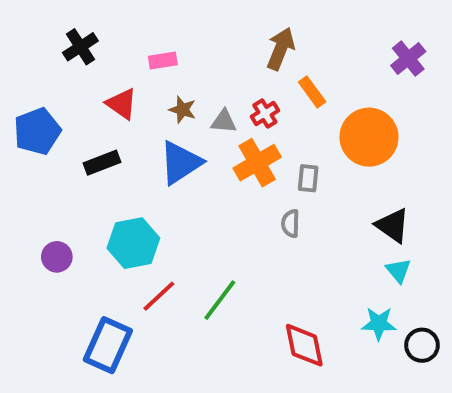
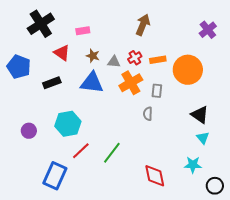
black cross: (80, 47) -> (41, 24), size x1.5
orange rectangle: (312, 92) -> (158, 60), moved, turned -63
blue pentagon: (37, 131) -> (19, 67), turned -30
blue triangle: (181, 163) -> (92, 83), turned 40
black circle: (422, 345) -> (215, 186), moved

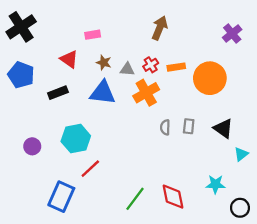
black cross: (41, 24) -> (21, 27), moved
gray rectangle: (157, 91) -> (189, 126), moved
cyan triangle: (203, 138) -> (241, 154), moved, turned 32
green line: (112, 153) -> (135, 199), moved

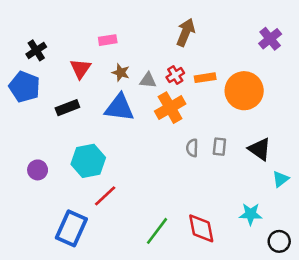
black cross: (21, 27) -> (36, 50), moved, size x0.6
red triangle: (69, 59) -> (80, 69), turned 30

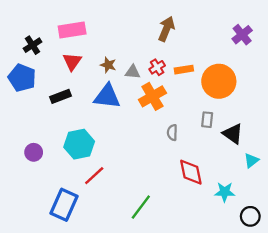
pink rectangle: (108, 40) -> (72, 30), moved, size x1.6
gray rectangle: (219, 147) -> (207, 120), moved
red diamond: (201, 228) -> (191, 172), moved

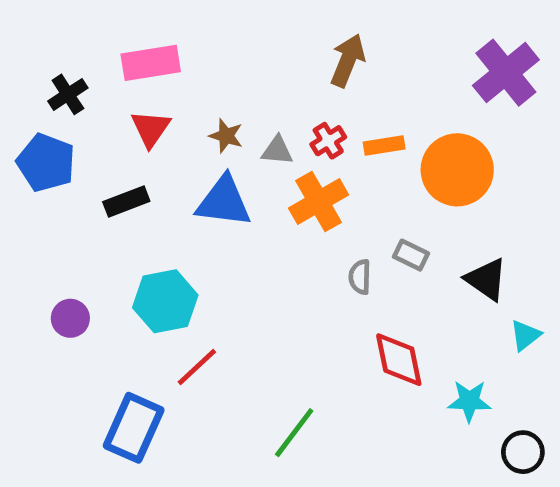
purple cross: (242, 35) -> (506, 73), size x1.5
gray rectangle: (207, 120) -> (411, 255), moved, turned -70

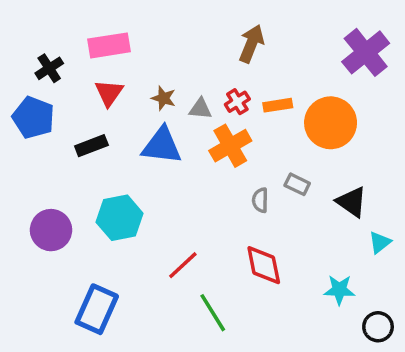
purple circle: (70, 318) -> (51, 230), size x1.5
red diamond: (399, 360) -> (264, 265), moved
red line: (197, 367) -> (183, 265), moved
green line: (294, 433) -> (213, 313), turned -69

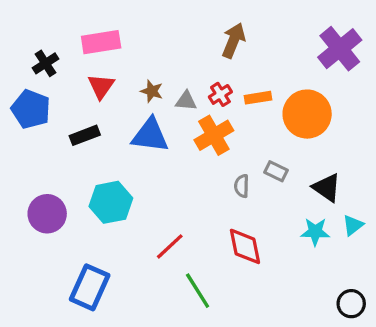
cyan star: (339, 290) -> (315, 232), moved

